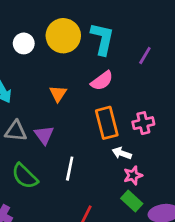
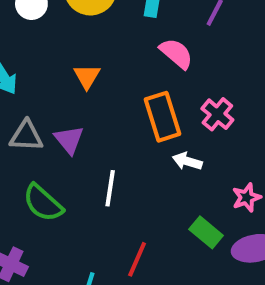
pink semicircle: (102, 81) -> (176, 53), moved, turned -100
pink cross: (143, 123) -> (217, 114), turned -35
pink star: (133, 175) -> (247, 197), moved

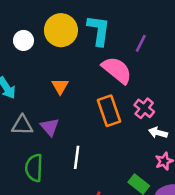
pink semicircle: (176, 53) -> (117, 70), size x1.4
white arrow: (187, 161) -> (158, 133), moved
green semicircle: (43, 203) -> (34, 168), turned 52

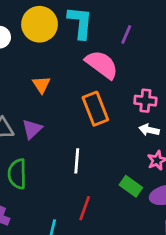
pink cross: (144, 108) -> (145, 101), moved, turned -30
purple triangle: (50, 127) -> (32, 129), turned 30
white line: (77, 157) -> (77, 161), moved

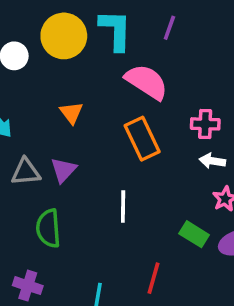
purple line: (126, 34) -> (169, 28), moved
red line: (85, 208) -> (153, 278), moved

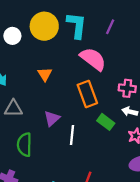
purple triangle: (63, 170) -> (52, 118), moved
green rectangle: (194, 234) -> (106, 122), moved

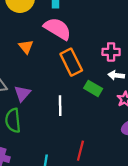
pink semicircle: (93, 59) -> (58, 29), moved
purple triangle: (52, 118) -> (22, 94), moved

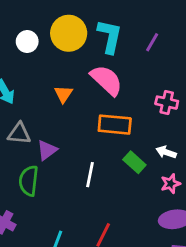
pink cross: (111, 52) -> (167, 103), moved
orange rectangle: (71, 62) -> (115, 125), turned -70

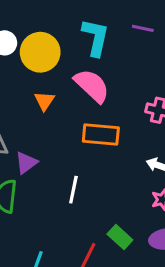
yellow circle: (69, 33) -> (40, 52), moved
purple line: (152, 42) -> (143, 28), moved, turned 72
green rectangle: (134, 162) -> (120, 237), moved

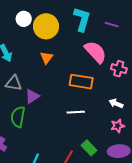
purple line: (143, 28) -> (112, 25), moved
pink semicircle: (92, 86) -> (95, 52), moved
white line: (73, 190) -> (76, 112), moved, turned 72

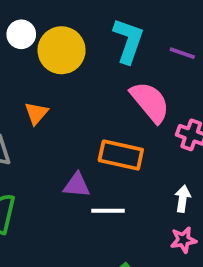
orange triangle: (47, 58) -> (36, 113), moved
purple triangle: (32, 96) -> (77, 185), moved, turned 35
white arrow: (116, 103) -> (183, 199), turned 72

